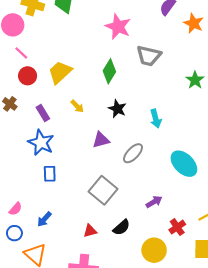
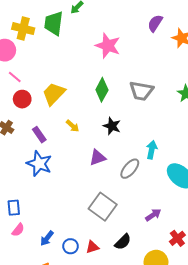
gray trapezoid: (149, 56) -> (141, 91), moved
cyan arrow: (156, 119) -> (152, 150), moved, turned -150
blue rectangle: (50, 174) -> (14, 208), moved
blue circle: (14, 233) -> (71, 246), moved

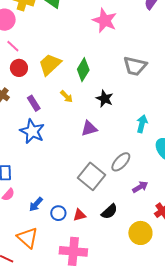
green diamond: (102, 90) -> (83, 70), moved
gray ellipse: (130, 169) -> (121, 162), moved

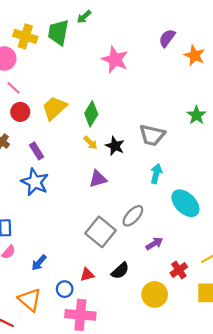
gray trapezoid: (135, 66) -> (152, 135), moved
yellow arrow: (66, 97) -> (90, 143), moved
blue circle: (58, 213) -> (65, 289), moved

